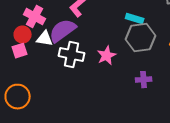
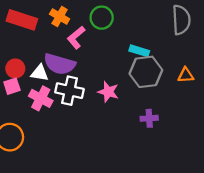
pink cross: (35, 17) -> (41, 98), moved
purple semicircle: (63, 31) -> (60, 64), turned -128
pink star: (107, 56) -> (108, 92), turned -30

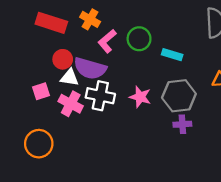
green circle: (102, 18) -> (139, 39), moved
red circle: (15, 69) -> (63, 59), moved
gray hexagon: (146, 72) -> (179, 96), moved

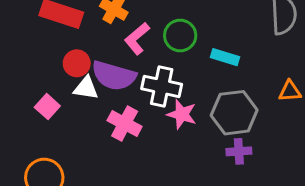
pink square: (41, 91) -> (47, 107), turned -30
white cross: (100, 96) -> (162, 86), moved
pink cross: (71, 104) -> (125, 124), moved

